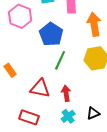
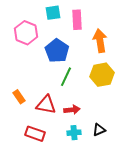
orange rectangle: (10, 70) -> (19, 97), moved
red arrow: (66, 93) -> (72, 110), turned 91
cyan cross: (68, 116) -> (74, 133), turned 32

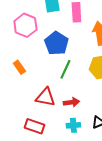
orange rectangle: (19, 97) -> (19, 67), moved

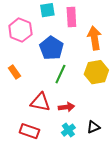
cyan cross: (73, 125) -> (68, 130), turned -32

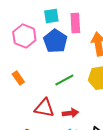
blue pentagon: (51, 48) -> (55, 41), moved
green line: (60, 74) -> (64, 80), turned 36

